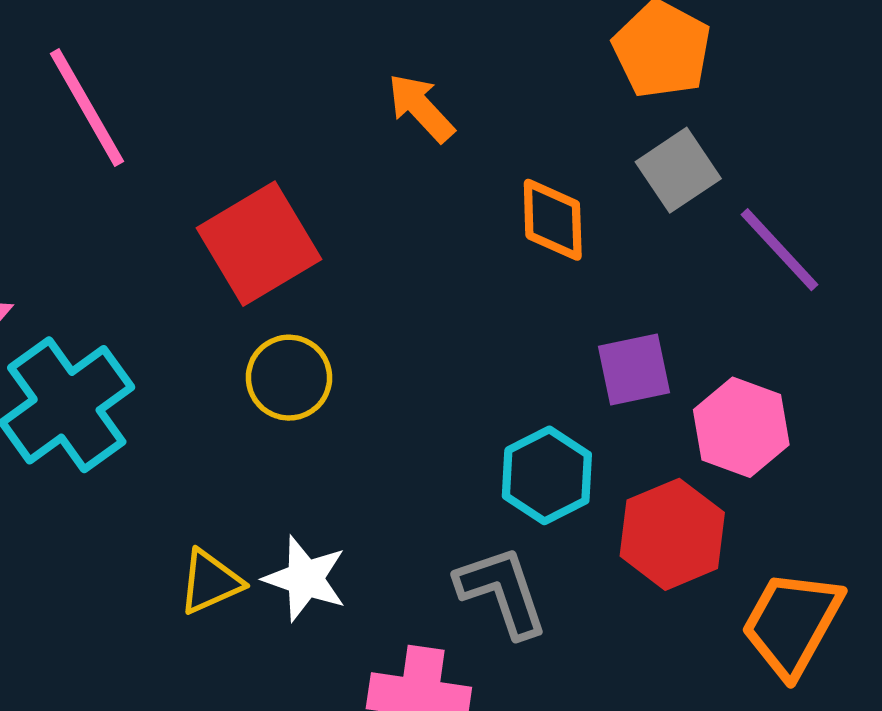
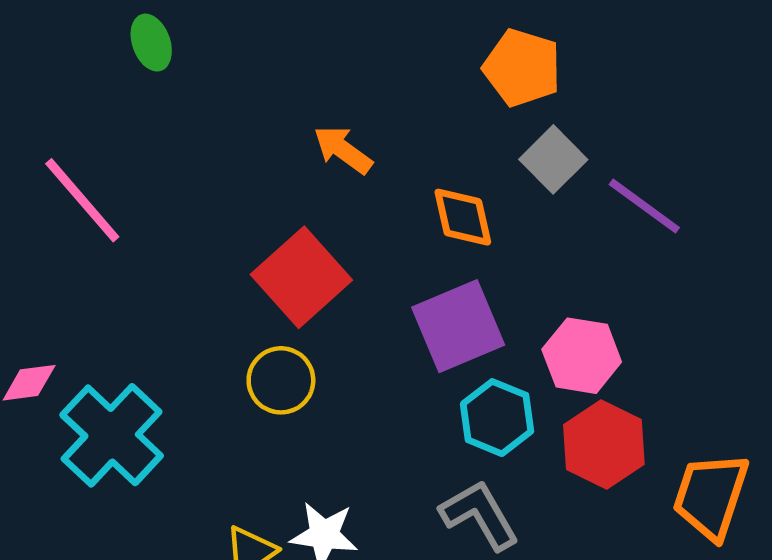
red square: (259, 244) -> (301, 277), moved
purple square: (634, 370) -> (458, 326), moved, size x1.5
pink hexagon: (741, 427) -> (582, 356), moved

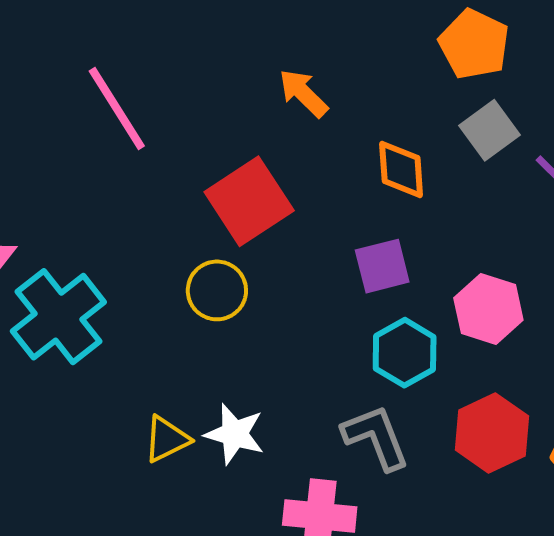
pink line: (82, 200) -> (117, 108), moved
purple square: (458, 326) -> (382, 266), size x0.7
red hexagon: (604, 444) -> (492, 433), moved

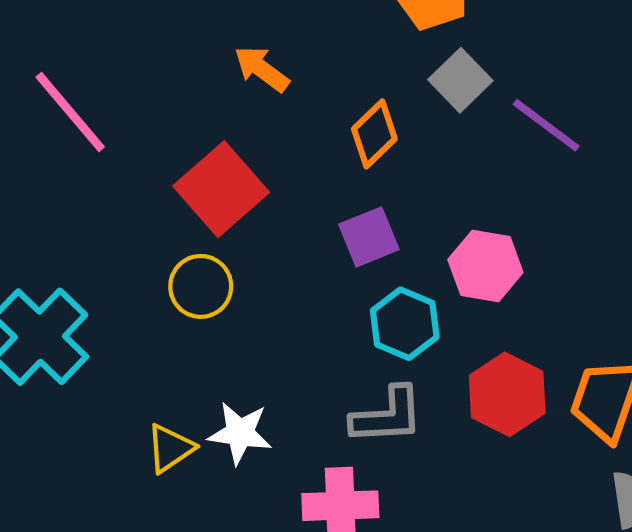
orange diamond: (401, 169) -> (374, 134), turned 58
gray L-shape: (376, 437) -> (387, 416), turned 116

